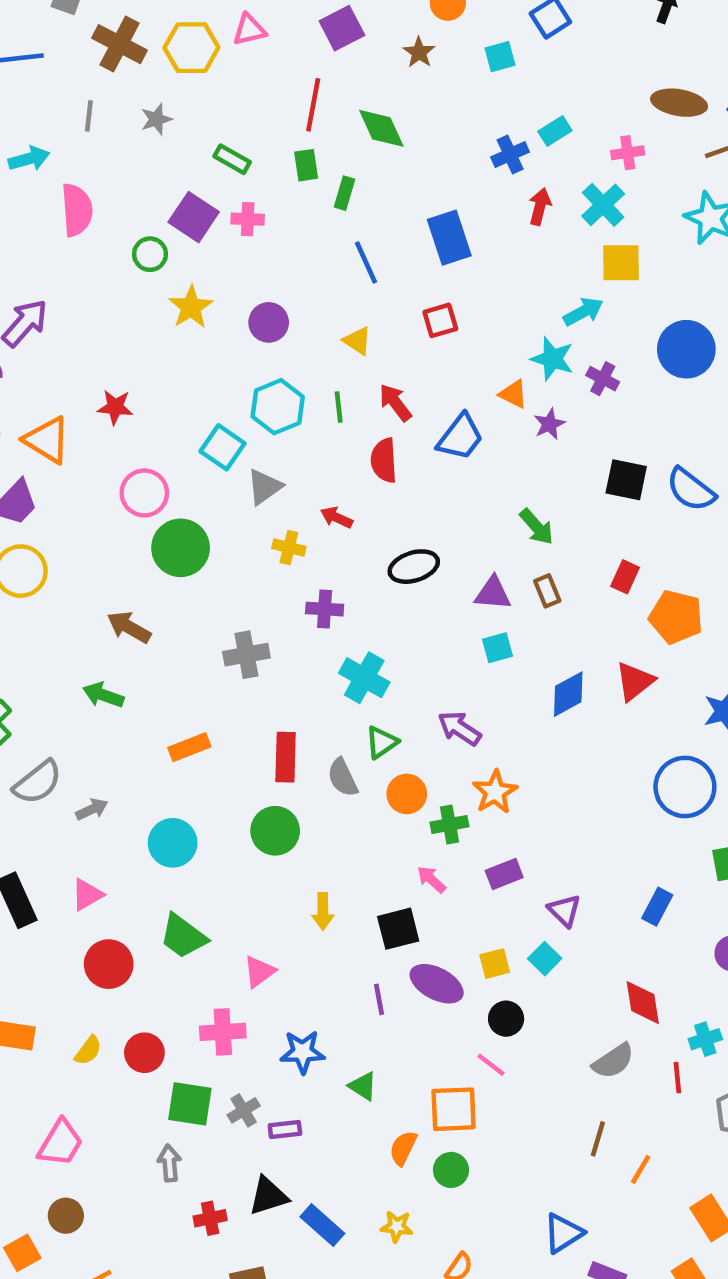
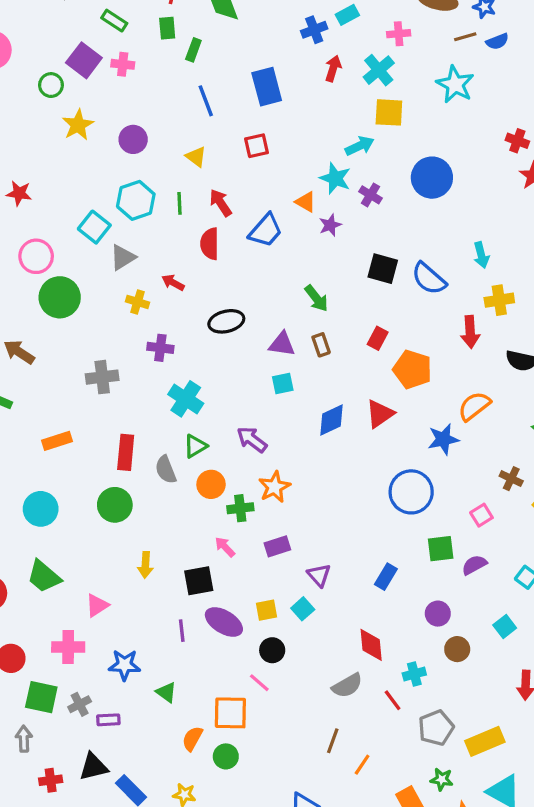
red line: (677, 1078) -> (393, 700), turned -35

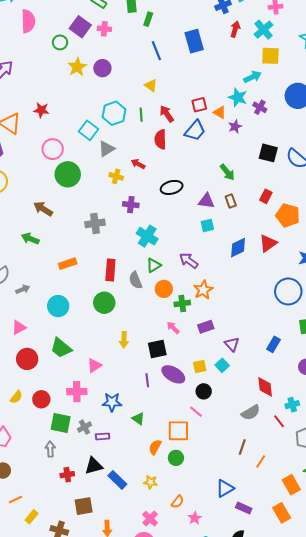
purple circle: (133, 139) -> (102, 68), moved
red square: (257, 146) -> (199, 105), moved

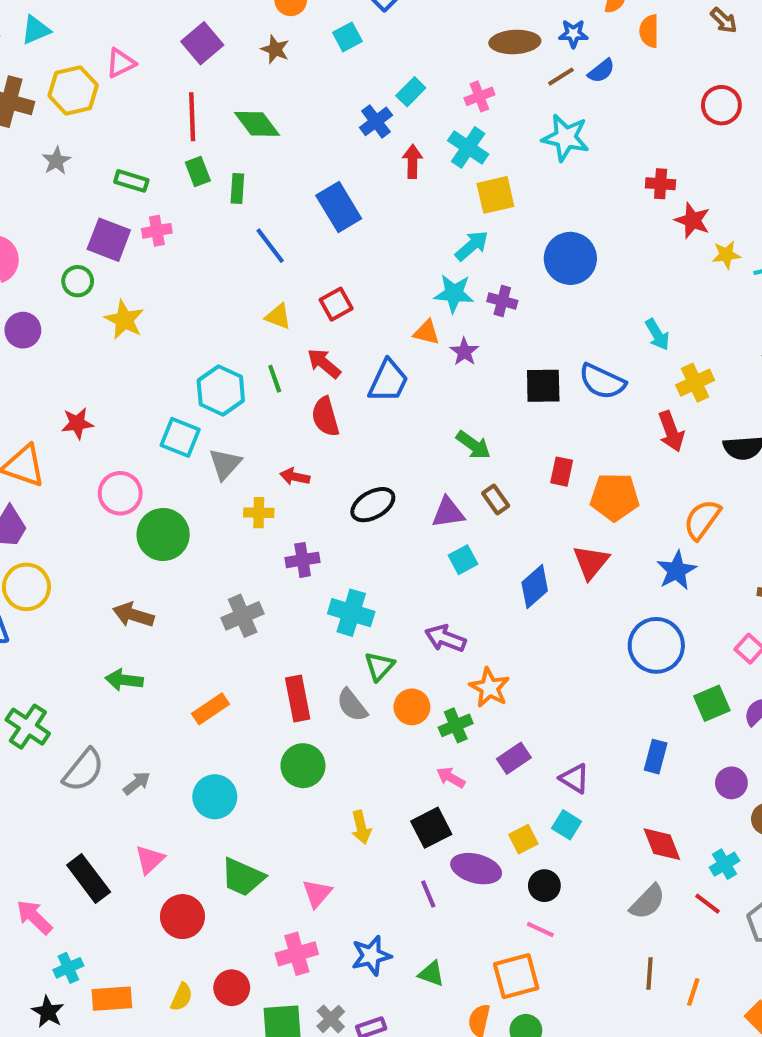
purple circle: (102, 68) -> (23, 330), moved
red square: (199, 105) -> (336, 304), moved

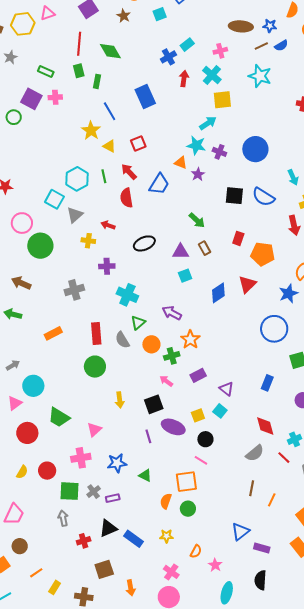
blue circle: (570, 258) -> (255, 149), moved
yellow star: (124, 320) -> (91, 131), moved
cyan circle: (215, 797) -> (33, 386), moved

